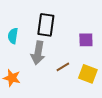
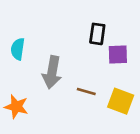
black rectangle: (46, 25) -> (97, 34), moved, size x0.7
brown line: (63, 67) -> (86, 92), turned 48

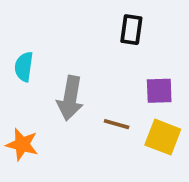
black rectangle: (97, 34) -> (131, 30), moved
purple square: (118, 54) -> (159, 91), moved

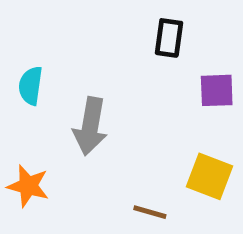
purple square: (159, 91) -> (217, 90), moved
brown line: (117, 124) -> (150, 212), moved

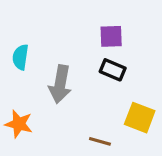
black rectangle: (169, 38) -> (113, 70), moved, turned -75
purple square: (217, 90) -> (111, 36), moved

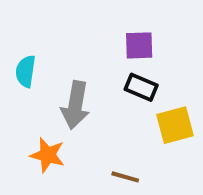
yellow square: (140, 118) -> (175, 125), moved, turned -36
orange star: (19, 124) -> (47, 155), moved

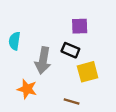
black rectangle: (141, 87) -> (70, 50), moved
yellow square: (175, 125) -> (88, 72), moved

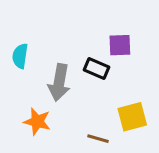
purple square: (80, 26) -> (120, 45), moved
yellow square: (88, 72) -> (132, 117), moved

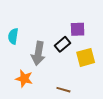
black rectangle: (96, 69) -> (62, 44), turned -63
yellow square: (132, 117) -> (86, 57), moved

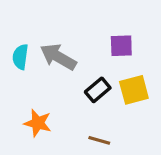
black rectangle: (62, 44) -> (98, 90), moved
gray arrow: (38, 53) -> (58, 57), moved, turned 110

